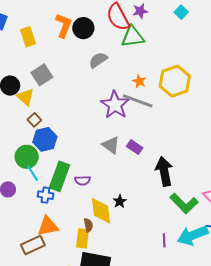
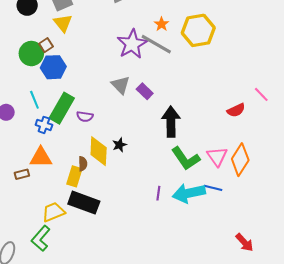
yellow triangle: (25, 97) -> (63, 23), moved
green circle: (27, 157) -> (31, 54), moved
brown rectangle: (33, 245) -> (22, 174), size x0.6

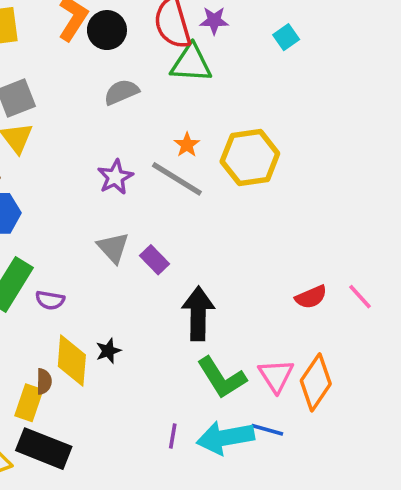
purple star: (132, 44) -> (115, 177), moved, size x0.7
pink line: (261, 94) -> (360, 297), moved

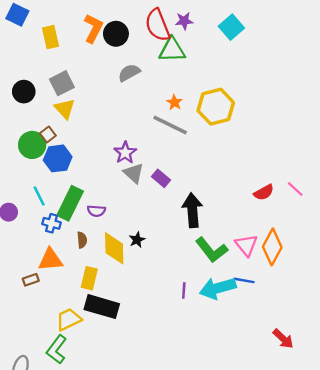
cyan square: (286, 37) -> (231, 27), size x1.5
purple star: (115, 177) -> (125, 153), moved
brown semicircle: (44, 381) -> (82, 240), moved

